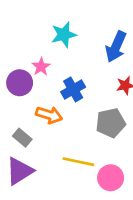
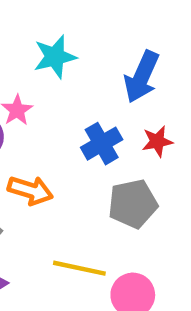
blue cross: (73, 89) -> (102, 144), moved

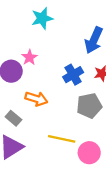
cyan star: (55, 57) -> (42, 18), moved

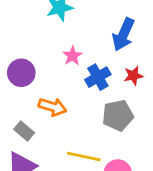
pink star: (29, 57) -> (72, 56), moved

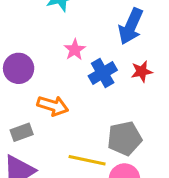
gray pentagon: (118, 115) -> (124, 138), moved
gray rectangle: (24, 131) -> (22, 132), turned -60

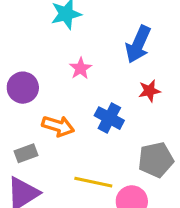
blue cross: (103, 73) -> (109, 118), moved, turned -32
gray pentagon: (124, 138) -> (156, 160), moved

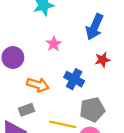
gray rectangle: (26, 153) -> (26, 110), moved
gray pentagon: (156, 160) -> (92, 110), moved

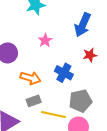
gray rectangle: (26, 110) -> (34, 101), moved

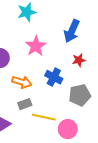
pink star: (45, 40) -> (36, 46), size x1.5
gray pentagon: (81, 101) -> (80, 95), moved

